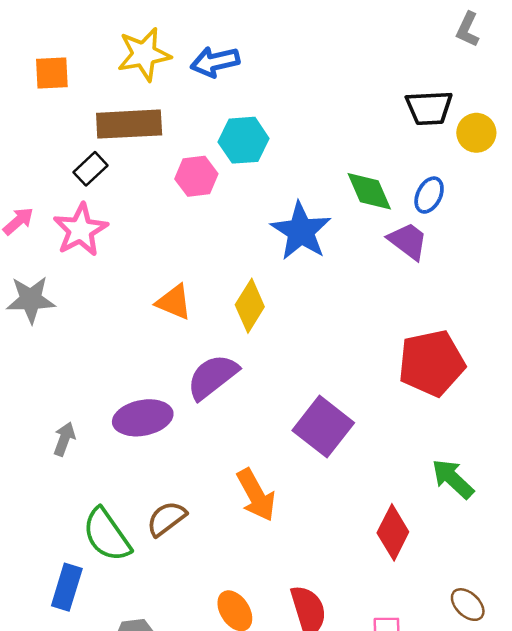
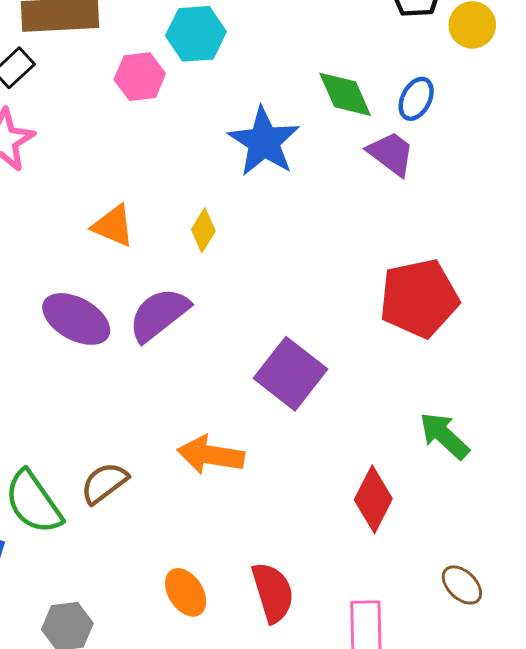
yellow diamond: (250, 306) -> (203, 230), size x0.7
purple ellipse: (143, 418) -> (76, 319), moved, turned 40
orange arrow: (256, 495) -> (211, 455), turned 128

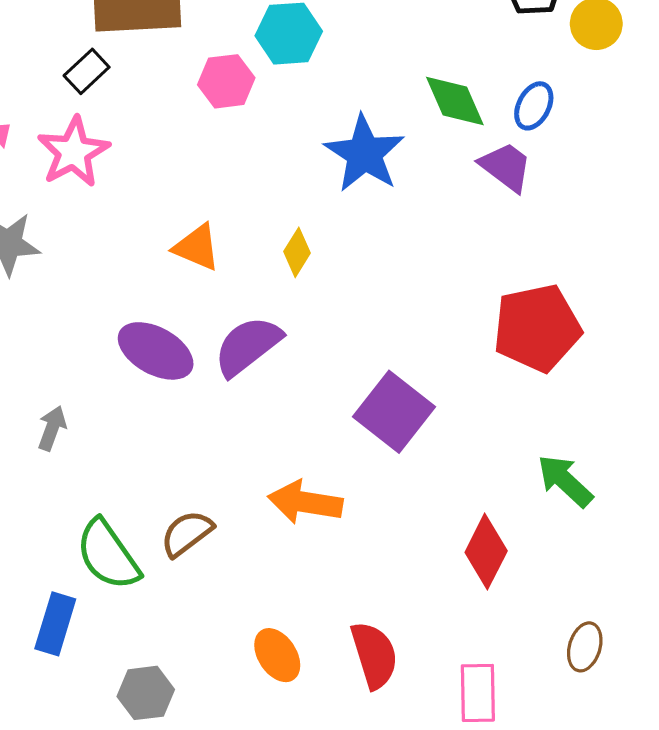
brown ellipse: (462, 585) -> (585, 647), turned 63

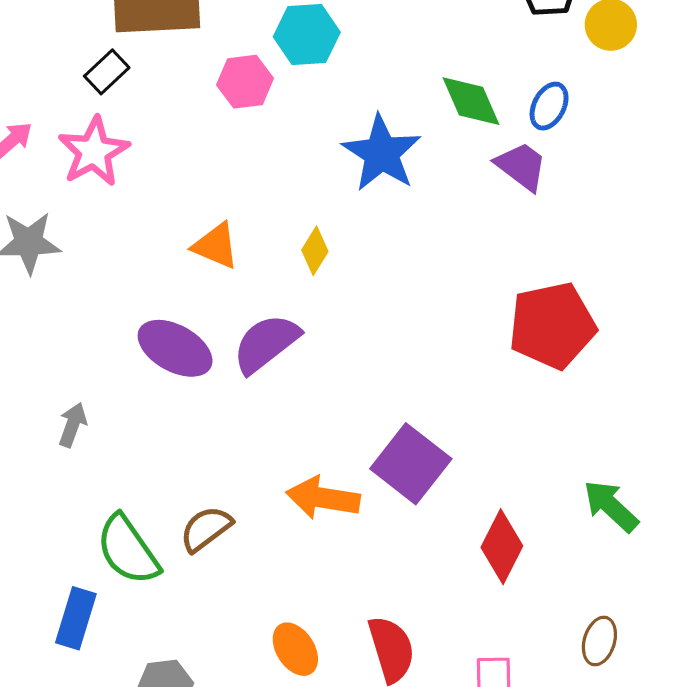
purple square: (394, 412) -> (411, 464), moved
green arrow: (565, 481) -> (611, 506), moved

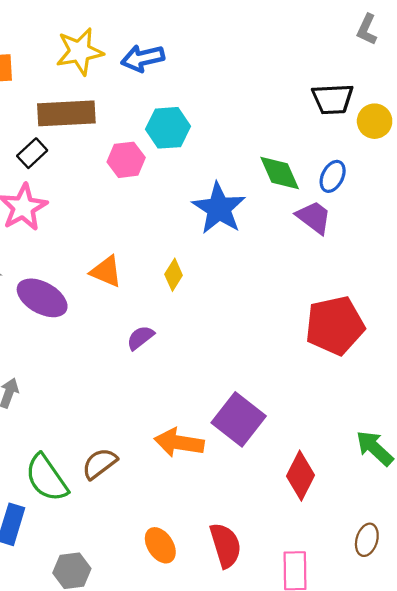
purple semicircle: (266, 343) -> (140, 338), size x0.6
purple ellipse: (175, 348) -> (42, 298), moved

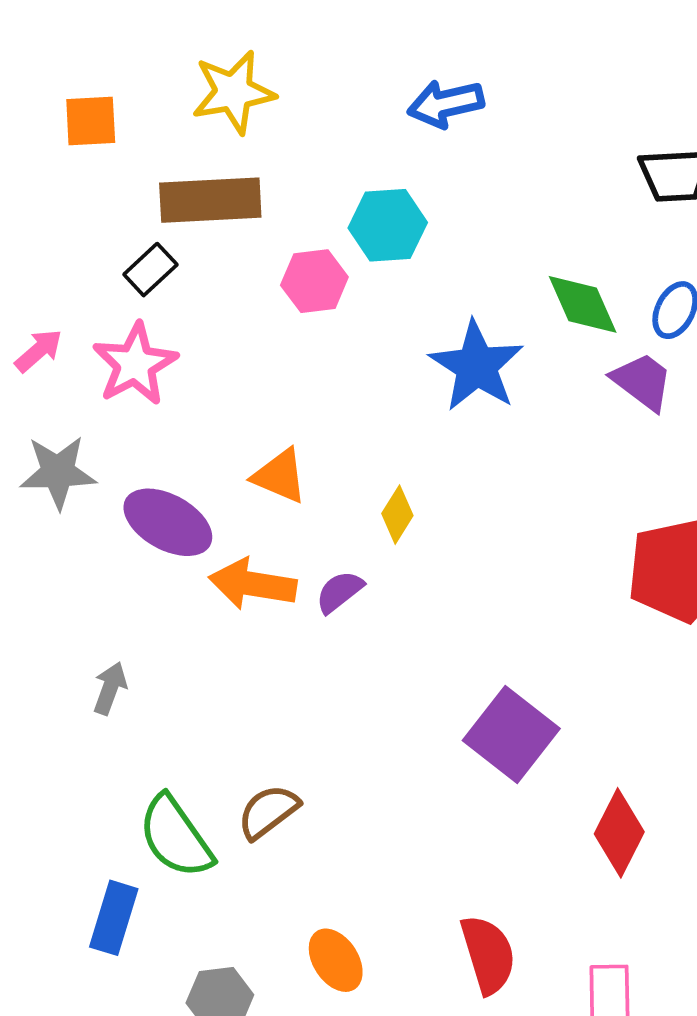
blue arrow: (143, 58) -> (446, 104), moved
yellow diamond: (174, 275) -> (397, 515), moved
orange arrow: (179, 443) -> (253, 584), moved
orange ellipse: (160, 545) -> (336, 960), moved

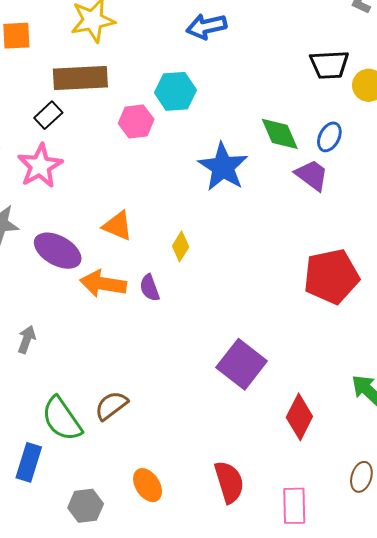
purple semicircle: (340, 592) -> (150, 288), turned -72

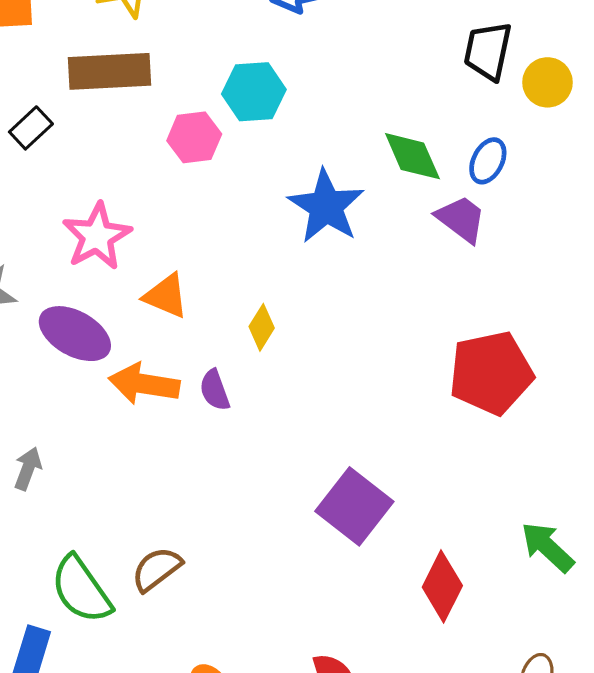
black trapezoid: (329, 65) -> (488, 51), turned 105
black rectangle: (48, 115) -> (31, 128), moved
pink star: (40, 166) -> (97, 236), moved

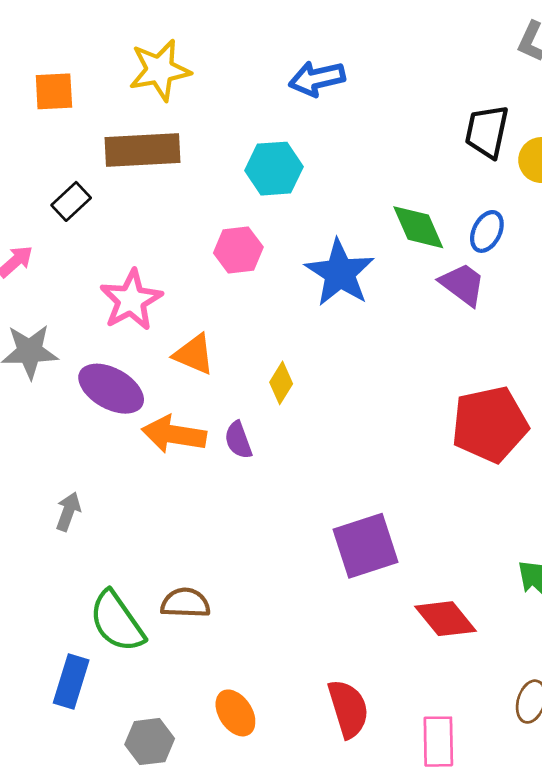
pink hexagon: (194, 137) -> (238, 250), moved
purple square: (354, 506) -> (365, 546), turned 34
brown semicircle: (157, 569) -> (185, 603), turned 39
red diamond: (442, 586) -> (445, 619), turned -66

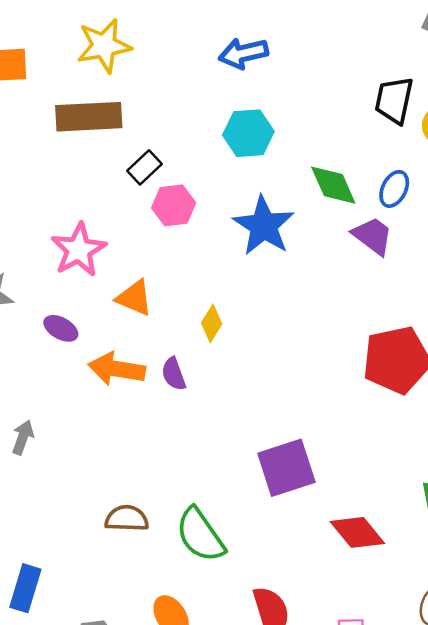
cyan hexagon: (274, 169) -> (248, 133), moved
black rectangle: (71, 201) -> (144, 167), moved
purple ellipse: (111, 389) -> (61, 328), size x0.6
green semicircle: (117, 622) -> (200, 535), moved

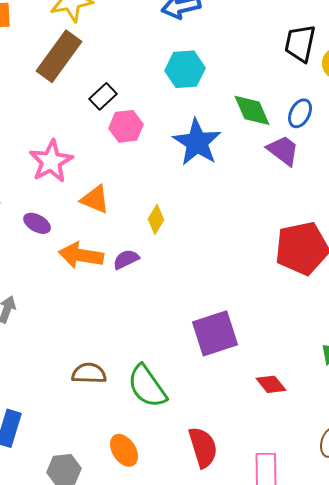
brown rectangle: (89, 117) -> (59, 56), turned -51
purple semicircle: (174, 374) -> (126, 259), turned 84
red diamond: (357, 532) -> (271, 384), size x0.7

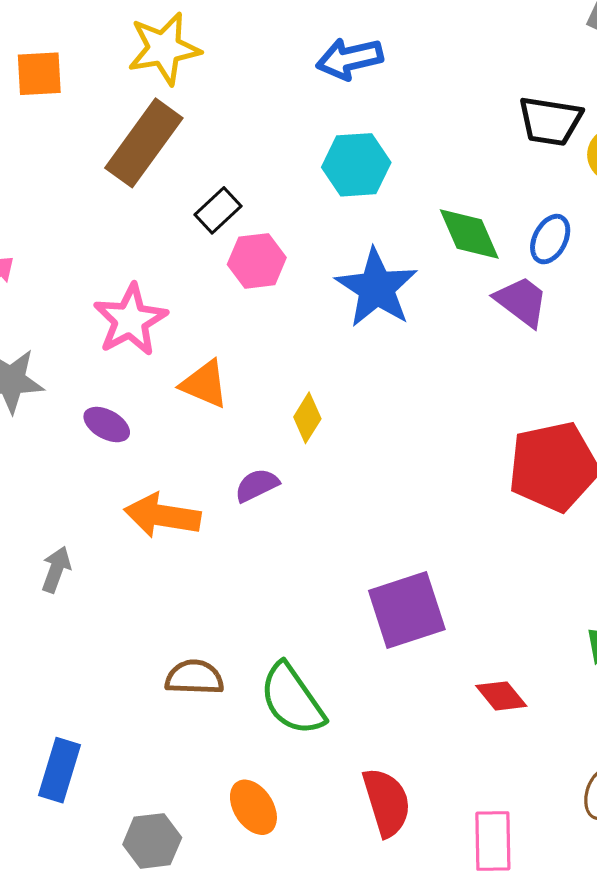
black trapezoid: (300, 43) -> (550, 121), turned -93
orange arrow: (81, 255) -> (162, 516), moved

